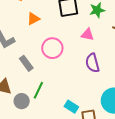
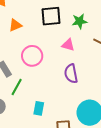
green line: (38, 90) -> (17, 87), moved
cyan rectangle: (71, 107) -> (39, 108), moved, turned 64

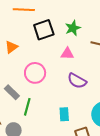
purple semicircle: (71, 74) -> (77, 81), turned -36
cyan rectangle: (39, 108) -> (64, 114), moved

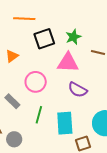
pink triangle: (67, 54) -> (68, 63), size x1.6
green line: (27, 107) -> (39, 115), moved
cyan rectangle: (64, 114) -> (65, 123), size x1.6

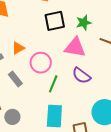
orange triangle: (12, 56) -> (18, 48), moved
green line: (39, 115) -> (53, 84), moved
cyan rectangle: (65, 123) -> (54, 116), moved

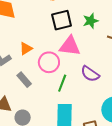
pink triangle: (75, 47) -> (70, 46), moved

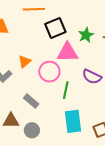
green star: (91, 21) -> (86, 35), moved
gray rectangle: (24, 80) -> (31, 101), moved

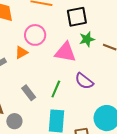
black square: (55, 28) -> (77, 17), moved
pink circle: (49, 72) -> (35, 35), moved
gray rectangle: (31, 101) -> (29, 93), moved

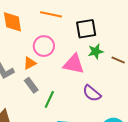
green line: (56, 89) -> (49, 99), moved
gray rectangle: (29, 93) -> (31, 85), moved

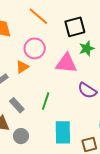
orange line: (51, 14) -> (38, 16), turned 35
gray rectangle: (31, 85) -> (17, 105), moved

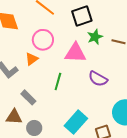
green line: (46, 101) -> (58, 82), moved
cyan rectangle: (63, 132) -> (76, 122), turned 45

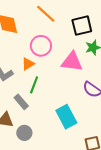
green line: (58, 82) -> (34, 85), moved
cyan rectangle: (76, 122) -> (66, 117), moved, turned -75

